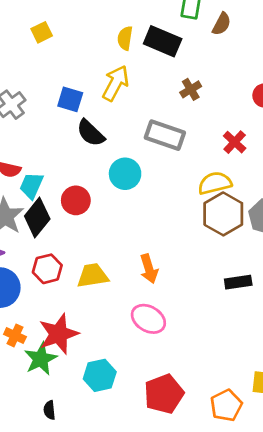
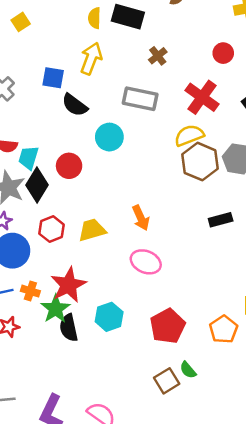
red cross: (235, 142) -> (202, 97), size x1.6
black semicircle: (49, 410) -> (69, 328), moved, size x1.6

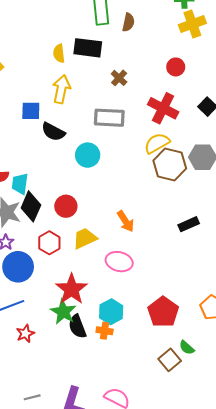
red circle: (69, 166) -> (66, 206), moved
black rectangle: (221, 220) -> (189, 224), moved
pink ellipse: (146, 262) -> (119, 262), moved
orange cross: (30, 291) -> (105, 331), moved

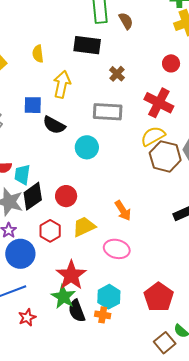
brown semicircle: (128, 22) -> (126, 21), turned -42
yellow semicircle: (59, 53) -> (38, 54), moved
black diamond: (31, 206) -> (33, 196), turned 32

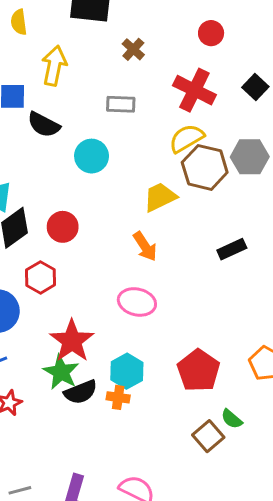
gray rectangle: (108, 112) -> (121, 104), size x0.7
yellow trapezoid: (84, 227) -> (160, 197), moved
black semicircle: (77, 311) -> (81, 392), turned -90

